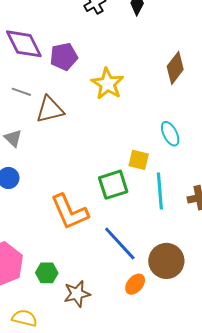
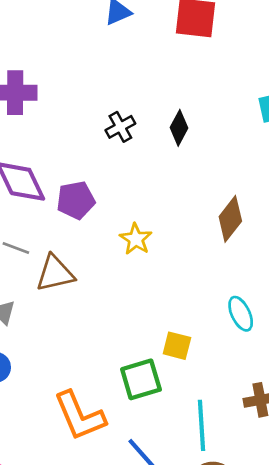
yellow star: (107, 84) -> (136, 239), size x0.7
cyan ellipse: (170, 134) -> (241, 314), moved
cyan line: (160, 191) -> (202, 425), moved

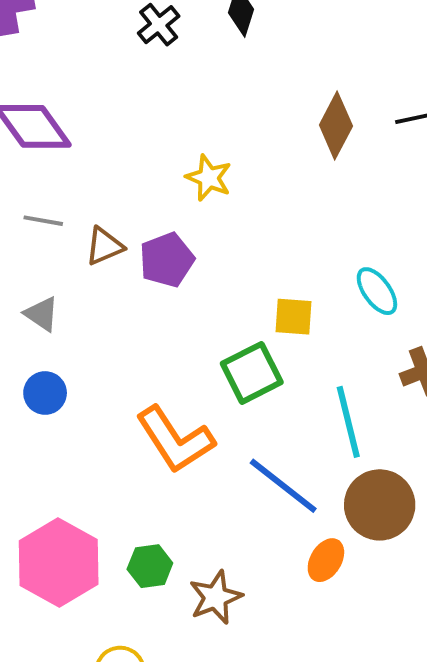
purple pentagon: (76, 200) -> (167, 260), moved
brown triangle: (55, 273) -> (104, 246), size x0.7
cyan ellipse: (241, 314) -> (377, 291), moved

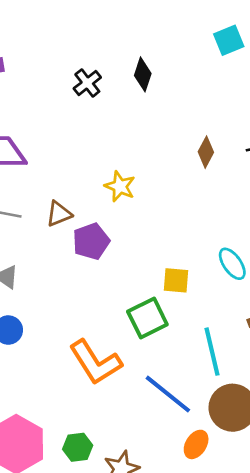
brown diamond: (336, 125) -> (206, 152), size x0.7
brown triangle: (104, 246) -> (59, 214), moved

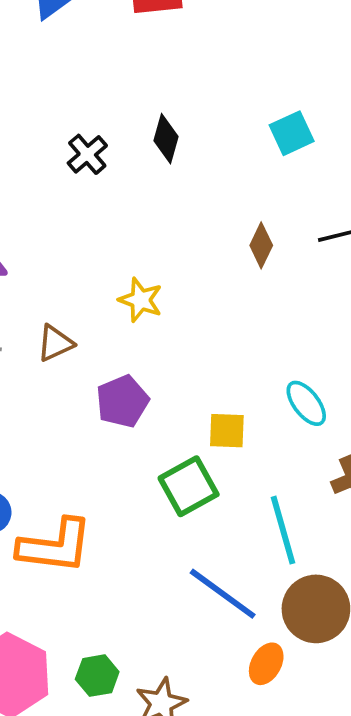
cyan square: (229, 40) -> (292, 133), moved
purple pentagon: (91, 241) -> (122, 401), moved
orange L-shape: (95, 362) -> (55, 546), moved, turned -48

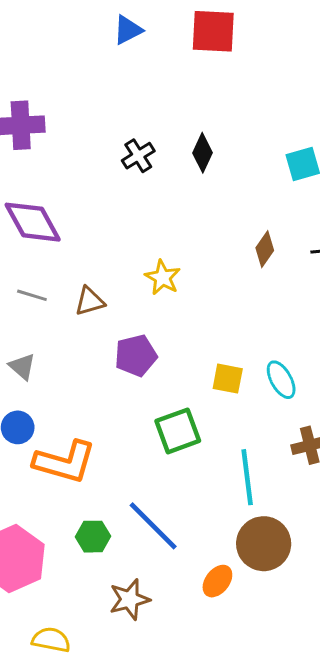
yellow square: (227, 431) -> (228, 379), moved
blue line: (223, 594) -> (153, 526), moved
green hexagon: (97, 676) -> (93, 537), moved

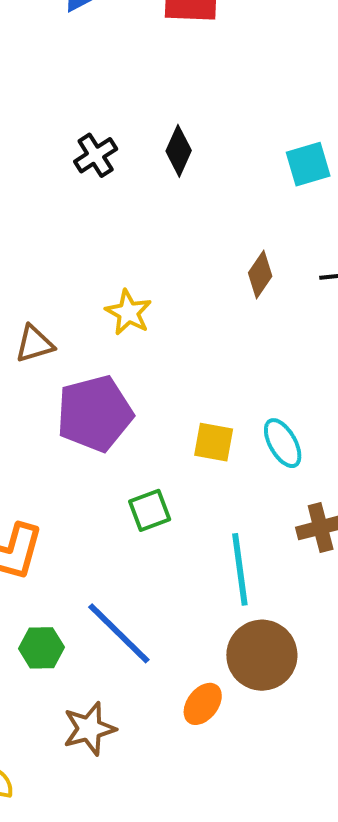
purple pentagon: (136, 356) -> (95, 414), size x1.4
green square: (178, 431) -> (150, 510), size x0.7

